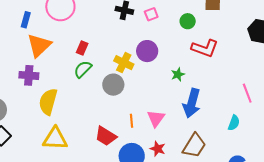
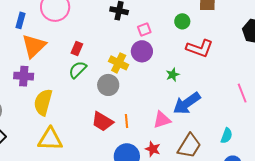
pink square: (151, 14) -> (144, 29), moved
blue arrow: (192, 103) -> (187, 103), turned 40
pink triangle: (156, 118) -> (162, 120), moved, turned 36
cyan semicircle: (234, 123) -> (227, 136), moved
red trapezoid: (106, 136) -> (102, 122), moved

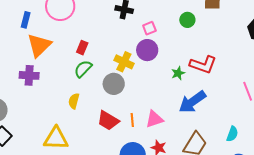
red L-shape: (200, 48) -> (203, 65), moved
yellow semicircle: (43, 102) -> (74, 101), moved, size x0.6
pink triangle: (162, 120) -> (154, 119), moved

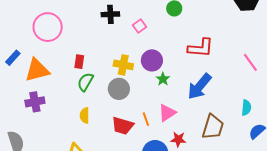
blue rectangle: (26, 20) -> (13, 58), moved, turned 42
orange triangle: (39, 45) -> (37, 70), turned 44
purple circle: (147, 50) -> (152, 60), moved
green star: (178, 73) -> (163, 79), moved

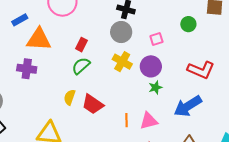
pink square: (140, 26) -> (156, 39), moved
gray circle: (119, 89) -> (121, 32), moved
red trapezoid: (123, 126) -> (93, 104), moved

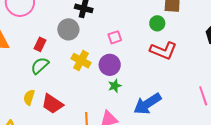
green circle: (188, 24) -> (157, 23), moved
gray circle: (121, 32) -> (68, 29), moved
red L-shape: (201, 70) -> (163, 51), moved

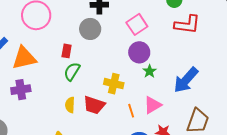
pink square: (115, 37) -> (137, 24), size x1.5
yellow cross: (81, 61) -> (114, 84), moved

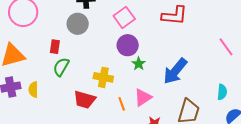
yellow semicircle: (70, 105) -> (33, 90), moved

